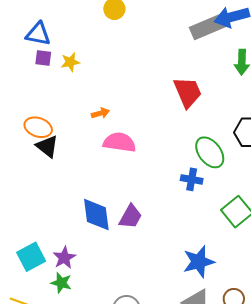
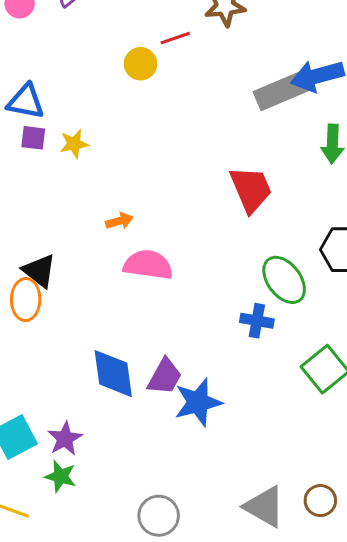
orange ellipse: (38, 127) -> (26, 300), moved, turned 72
blue star: (199, 262) -> (198, 402), moved

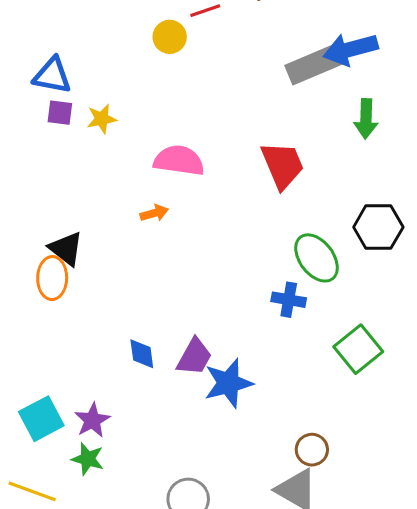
orange arrow: (119, 221) -> (154, 213), moved
pink semicircle: (148, 265) -> (179, 161), moved
blue diamond: (113, 374) -> (142, 354), size x0.6
brown circle: (320, 501) -> (312, 450), moved

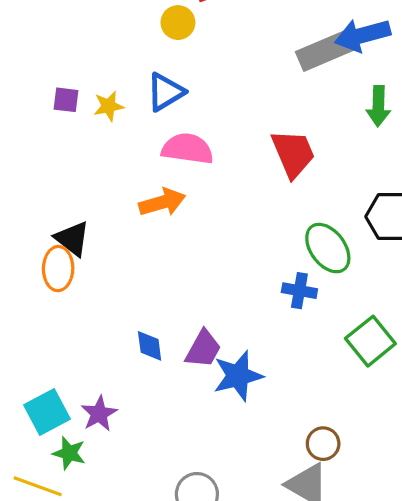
blue triangle: (52, 76) -> (165, 92), moved, turned -42
orange arrow: (154, 213) -> (162, 202), size x1.6
green star: (88, 459) -> (69, 453), moved

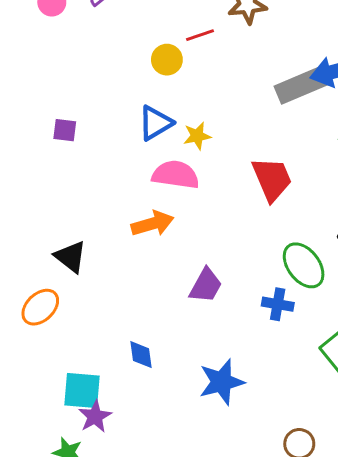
yellow star: (109, 106) -> (197, 136), moved
orange ellipse: (58, 269) -> (40, 307), moved, turned 45
purple trapezoid: (203, 349) -> (206, 286), moved
cyan square: (47, 412) -> (82, 391), moved, turned 33

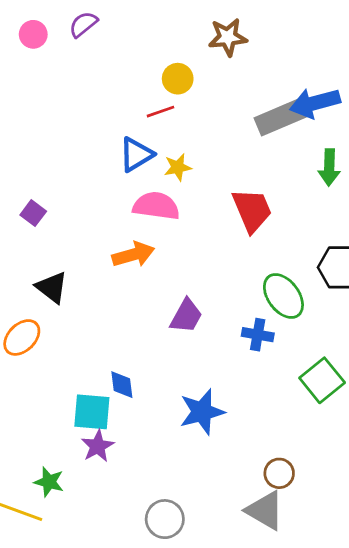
red line: (200, 35) -> (160, 112), moved
yellow circle: (167, 60) -> (178, 79), moved
purple square: (65, 130) -> (33, 213), moved, turned 30
cyan square: (82, 391) -> (92, 412), moved
purple star: (95, 416) -> (98, 446), moved

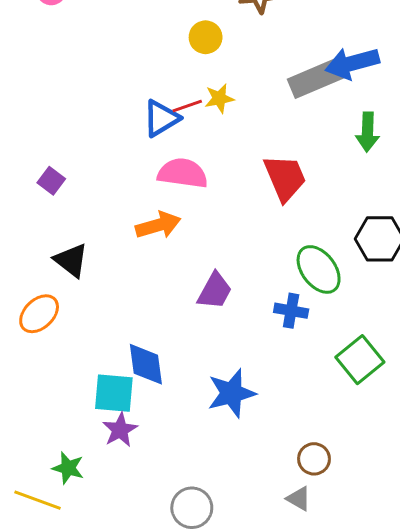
red line: (160, 112) -> (187, 106), moved
yellow star: (178, 167) -> (219, 98), moved
blue diamond: (122, 385) -> (146, 364), size x1.4
gray triangle: (265, 510) -> (299, 499), size x0.6

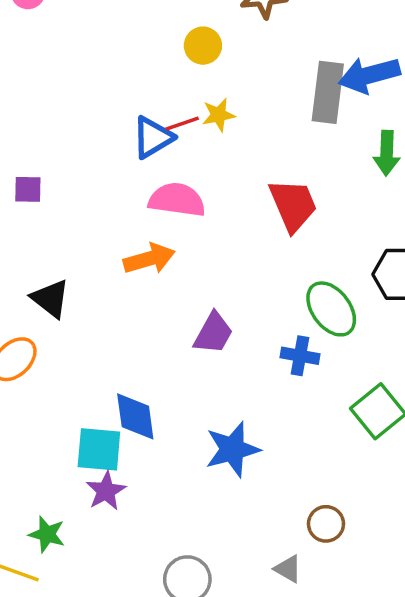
gray rectangle: (316, 79) -> (328, 92), turned -60
purple square: (51, 181) -> (28, 189), moved, turned -36
gray triangle: (299, 499) -> (288, 569), moved

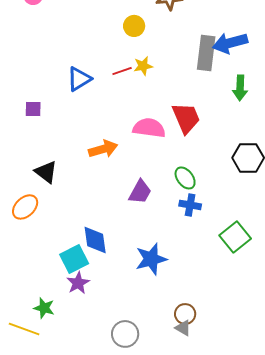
blue triangle: (153, 137) -> (79, 79), moved
pink semicircle: (177, 200) -> (149, 128), moved
green ellipse: (331, 309) -> (185, 178), moved, size x0.7
cyan square: (99, 449) -> (74, 259), turned -32
brown circle: (326, 524) -> (185, 314), moved

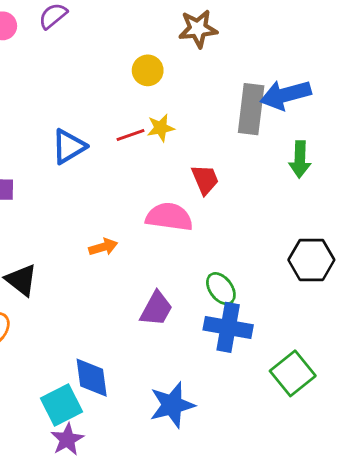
red trapezoid: (186, 118) -> (205, 180), moved, size x0.7
orange arrow: (103, 149) -> (103, 247), size x0.7
blue cross: (190, 205) -> (228, 327), size x1.5

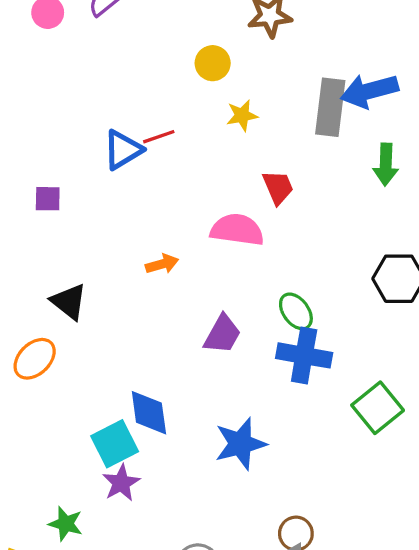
yellow star: (161, 128) -> (242, 115), moved
red line: (130, 135) -> (159, 137), moved

